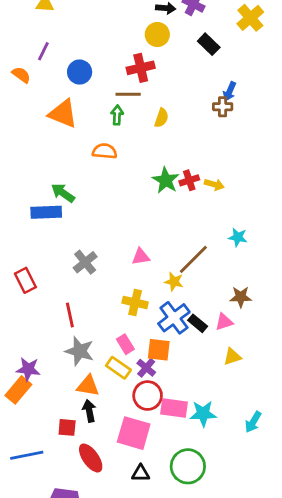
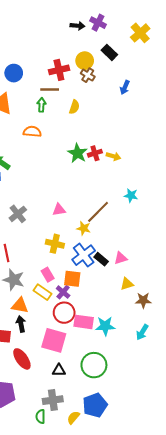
yellow circle: (157, 35) -> (85, 61), moved
brown cross: (223, 107) -> (88, 75), moved, turned 32
brown star: (241, 297) -> (143, 300), moved

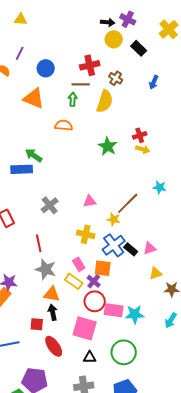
yellow circle: (85, 61) -> (114, 39), moved
brown cross: (88, 75) -> (116, 78), moved
yellow semicircle: (74, 107) -> (105, 101), size x1.6
red cross: (95, 153) -> (140, 135), moved

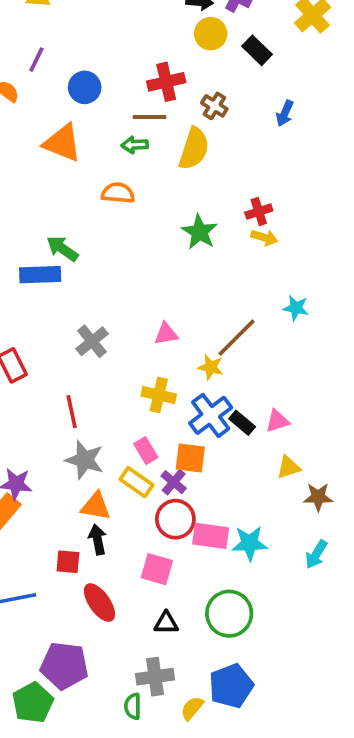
green arrow: (73, 99) -> (135, 145), turned -96
pink square: (85, 328) -> (157, 569), size x0.7

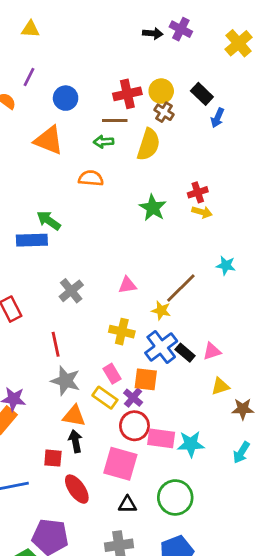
yellow circle: (211, 34) -> (161, 91), moved
black rectangle: (257, 50) -> (202, 94), moved
pink square: (157, 569) -> (120, 464), size x1.4

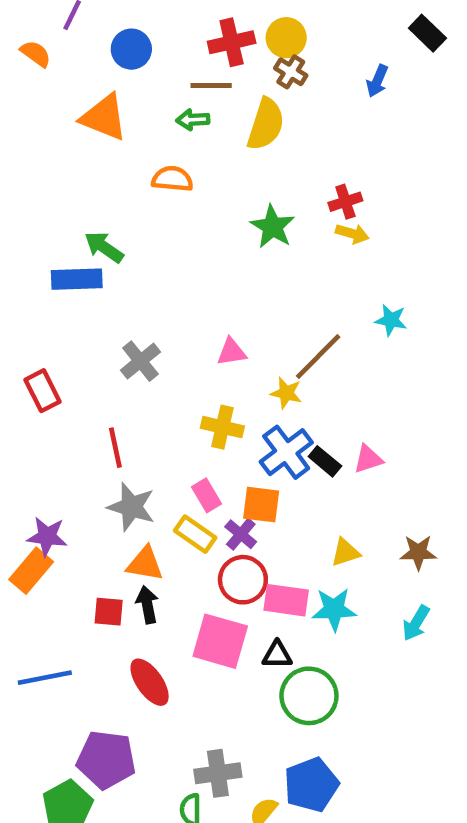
black rectangle: (202, 94) -> (427, 33), moved
yellow triangle: (220, 386) -> (345, 552), moved
red square: (53, 458) -> (109, 612), moved
black triangle: (127, 505) -> (277, 655), moved

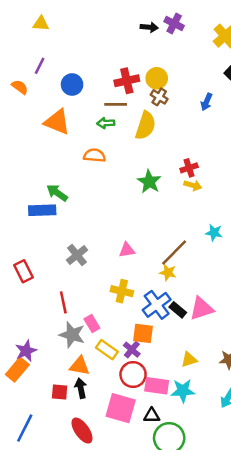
yellow star: (286, 393) -> (168, 272), moved
pink triangle: (368, 459) -> (201, 309), size x1.5
pink rectangle: (206, 495) -> (92, 323), moved
purple star: (47, 536) -> (26, 351), turned -30
blue line: (45, 678) -> (25, 428), turned -52

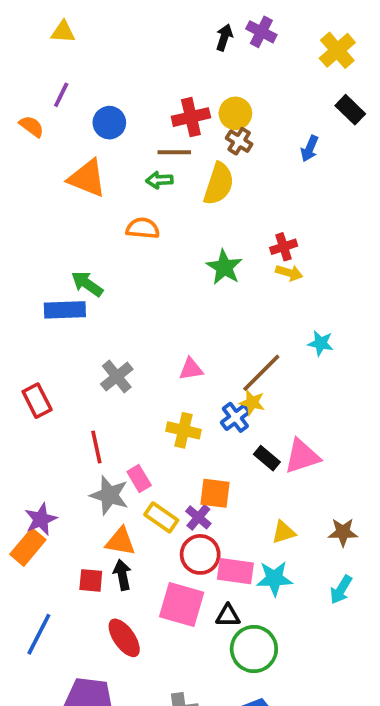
black arrow: (149, 27) -> (224, 37), turned -77
blue cross: (157, 305) -> (235, 417), moved, size x0.7

